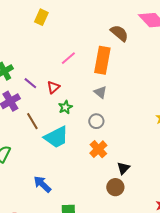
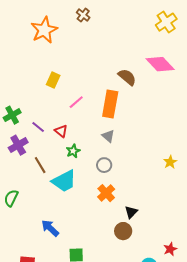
yellow rectangle: (41, 17) -> (53, 80), moved
red triangle: (53, 87) -> (61, 131), turned -40

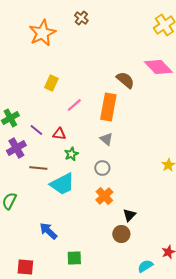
red triangle: (61, 131) -> (59, 134), turned -32
brown line: (40, 165) -> (38, 168), turned -54

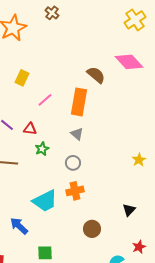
cyan trapezoid: (62, 184) -> (45, 201), moved
orange cross: (104, 196) -> (75, 191), turned 30
black triangle: (129, 215) -> (129, 210), moved

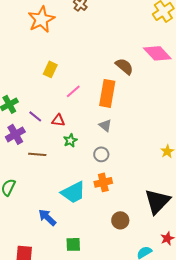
black triangle: (129, 210) -> (157, 201), size x2.0

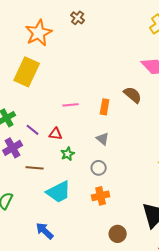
brown semicircle: (124, 66) -> (133, 95), moved
yellow rectangle: (50, 69) -> (27, 72), moved, size x1.8
pink line: (73, 91) -> (71, 105), turned 35
orange rectangle: (107, 93) -> (105, 107), size x0.6
cyan trapezoid: (73, 192) -> (59, 192), moved

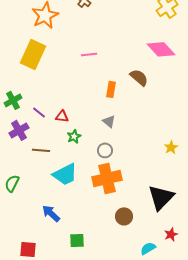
pink line: (71, 105) -> (89, 54), moved
orange cross: (101, 196) -> (107, 178), size x1.6

